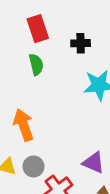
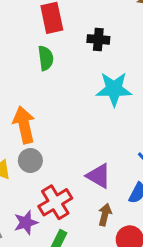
gray circle: (34, 166) -> (30, 160), moved

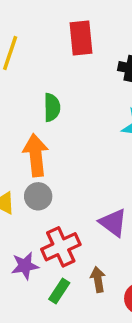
green semicircle: (46, 58) -> (52, 107), moved
brown arrow: (105, 215) -> (98, 279), moved, turned -30

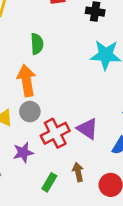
red cross: (61, 247) -> (55, 133), moved
purple star: (25, 266) -> (23, 153), moved

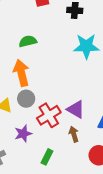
green semicircle: (37, 44) -> (28, 41), turned -96
brown arrow: (78, 172) -> (74, 134), moved

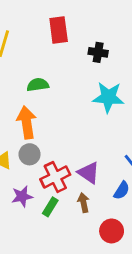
green rectangle: (47, 157) -> (50, 207), moved

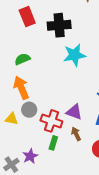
black cross: (98, 52) -> (59, 25), size x1.6
red cross: (55, 177) -> (51, 121), turned -30
purple star: (22, 196) -> (30, 156), moved

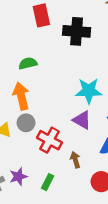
cyan star: (74, 55) -> (89, 91), moved
purple triangle: (74, 112) -> (82, 120), moved
green rectangle: (53, 143) -> (48, 182), moved

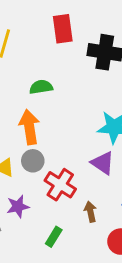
purple star: (18, 177) -> (18, 206), moved

